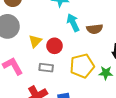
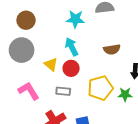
cyan arrow: (73, 23) -> (72, 47), moved
yellow triangle: (35, 41) -> (51, 64), turned -32

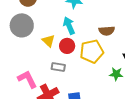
yellow pentagon: (100, 88) -> (92, 51), moved
pink L-shape: (29, 91) -> (27, 79), moved

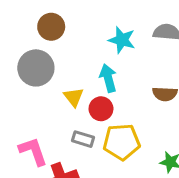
yellow pentagon: (92, 51) -> (122, 142), moved

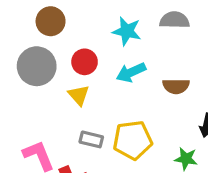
cyan arrow: (108, 78) -> (131, 72), moved, turned -96
red circle: (101, 109) -> (85, 62), moved

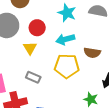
yellow pentagon: (133, 140) -> (67, 66), moved

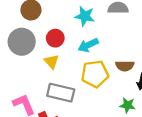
brown semicircle: (92, 53) -> (125, 66), moved
gray rectangle: (33, 77) -> (61, 93), size x1.6

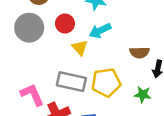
yellow triangle: (51, 62) -> (80, 48), moved
yellow pentagon: (95, 74) -> (106, 83), moved

